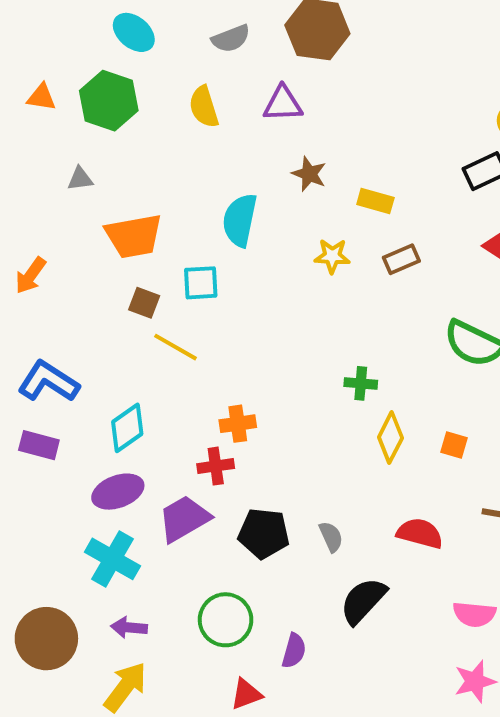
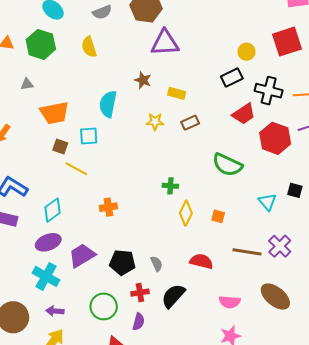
purple triangle: (283, 104) -> (165, 43), moved, size x1.4
red cross: (216, 466) -> (140, 293), moved

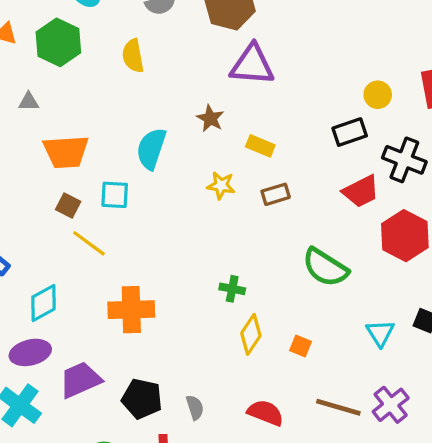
orange cross: (108, 207) -> (131, 310), size x1.6

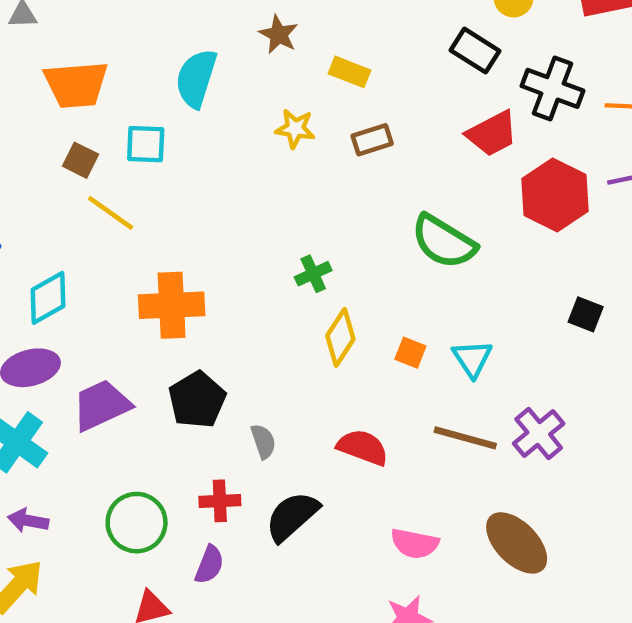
black rectangle: (350, 132) -> (475, 51), turned 52
green cross: (232, 289) -> (313, 274), turned -35
cyan triangle: (380, 333) -> (472, 359), moved
black pentagon: (142, 399) -> (197, 400), moved, turned 30

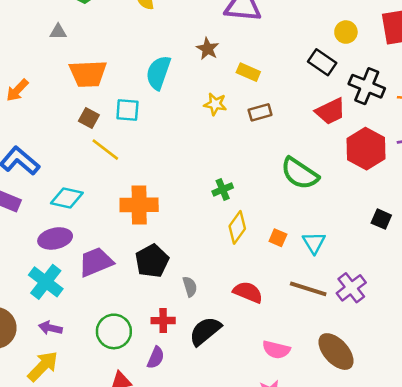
cyan diamond: (48, 298) -> (67, 198), turned 40

